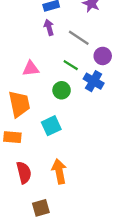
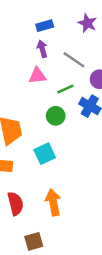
green line: (71, 65) -> (65, 89), turned -56
pink triangle: (31, 69) -> (37, 76), moved

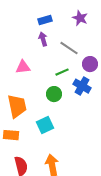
pink triangle: (37, 76) -> (23, 67), moved

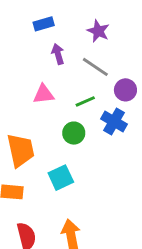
purple star: (80, 18) -> (98, 31), moved
blue rectangle: (45, 20) -> (44, 24), moved
pink triangle: (23, 67) -> (44, 94), moved

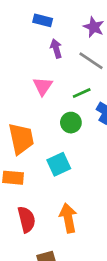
blue rectangle: (44, 24) -> (43, 20), turned 30
pink triangle: (44, 94) -> (43, 86), turned -50

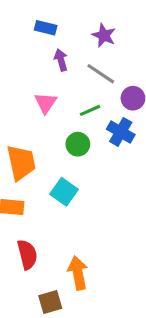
cyan square: (59, 164) -> (64, 192), turned -30
orange arrow: (68, 218) -> (78, 273), moved

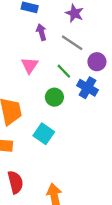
green line: (90, 110) -> (64, 71), turned 70

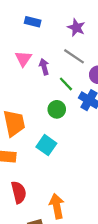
purple arrow: (41, 32) -> (44, 67), moved
pink triangle: (30, 65) -> (23, 59), moved

